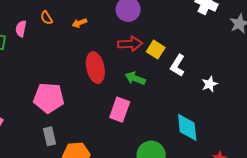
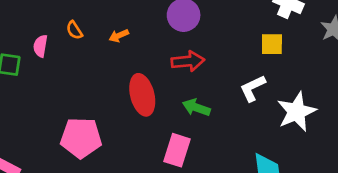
yellow square: (156, 50) -> (272, 44), moved, turned -30
white L-shape: (178, 65) -> (253, 88), turned 35
white star: (210, 84) -> (297, 112), size x1.8

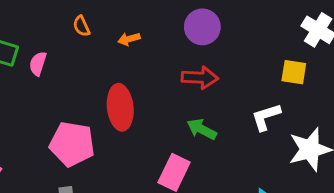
pink semicircle: (40, 46) -> (38, 64), moved
red ellipse: (142, 95) -> (120, 107), moved

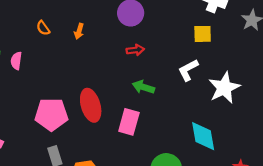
orange arrow: (129, 39) -> (79, 31), turned -48
red arrow: (200, 78) -> (135, 50), size x0.7
red ellipse: (120, 107) -> (91, 105), moved

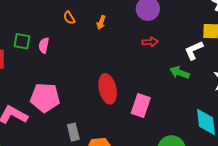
white L-shape: (188, 70) -> (194, 50), moved
green arrow: (143, 87) -> (180, 73), moved
pink pentagon: (51, 114) -> (45, 98), moved

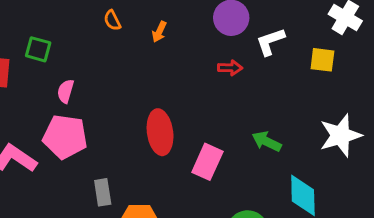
pink semicircle: (44, 45) -> (66, 91), moved
white L-shape: (194, 50) -> (270, 42), moved
green arrow: (180, 73) -> (267, 141), moved

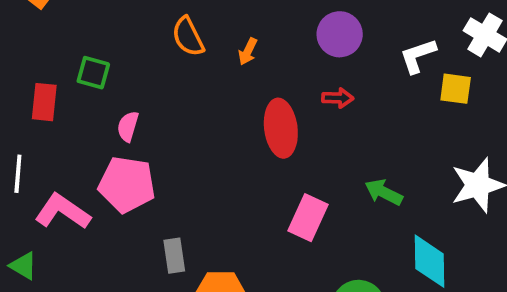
orange semicircle: (112, 20) -> (188, 37), size x1.5
white L-shape: (270, 42) -> (418, 56), moved
red ellipse: (160, 132) -> (281, 128), moved

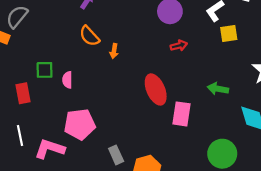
orange arrow: (248, 51) -> (114, 51), moved
yellow square: (456, 89) -> (229, 34), moved
pink semicircle: (128, 126) -> (67, 80), moved
red ellipse: (281, 128) -> (156, 89), moved

